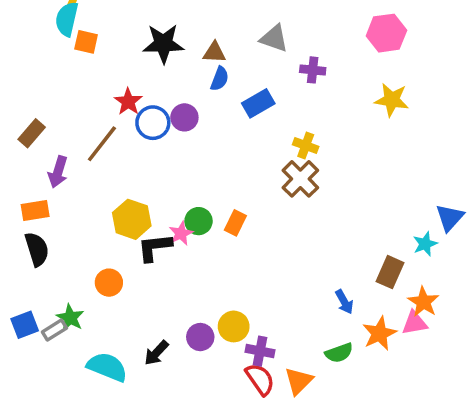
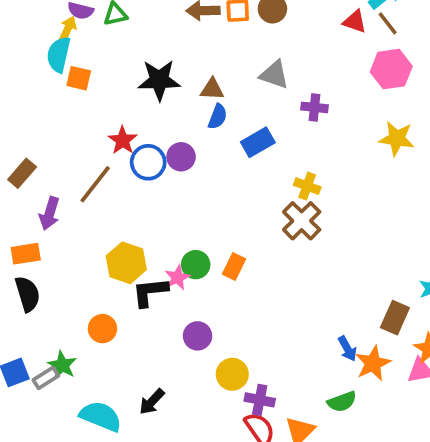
orange star: (379, 333) -> (373, 363), moved
purple circle: (200, 337) -> (198, 336), moved

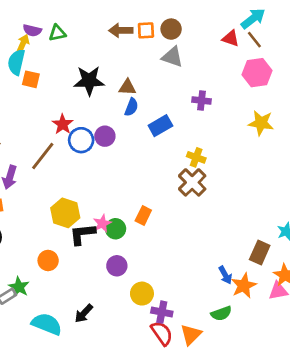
gray triangle: (274, 75) -> (172, 57), moved
green circle: (196, 265) -> (116, 229), moved

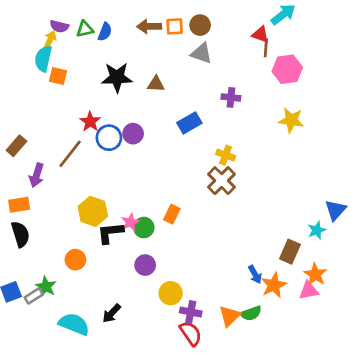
brown line: (254, 40) -> (266, 48), moved, turned 42
blue semicircle: (131, 107) -> (105, 32), moved
orange triangle: (191, 335) -> (230, 316), moved

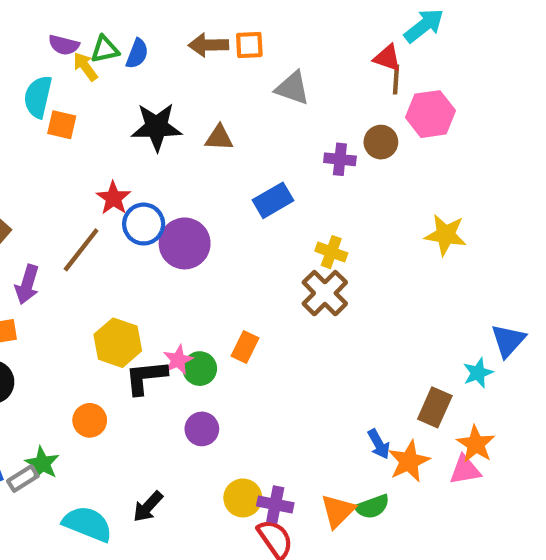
brown circle: (200, 25) -> (381, 142), moved
yellow arrow: (50, 40) -> (85, 67), moved, turned -60
yellow star: (291, 120) -> (446, 235), moved
purple circle: (133, 134) -> (185, 243), moved, size x1.5
yellow circle: (171, 293) -> (243, 498), moved

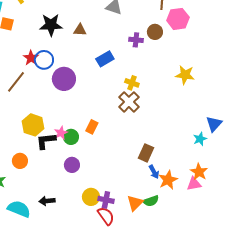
blue circle: (144, 224) -> (44, 60), moved
brown rectangle: (435, 407) -> (146, 153), moved
black arrow: (148, 507) -> (47, 201), turned 42

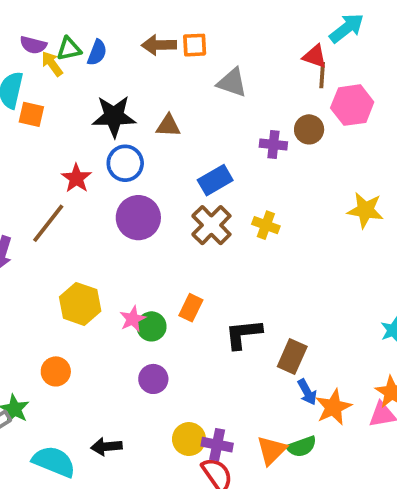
blue circle: (44, 60) -> (125, 163), moved
brown cross: (129, 102) -> (211, 225), moved
black L-shape: (46, 141) -> (243, 334), moved

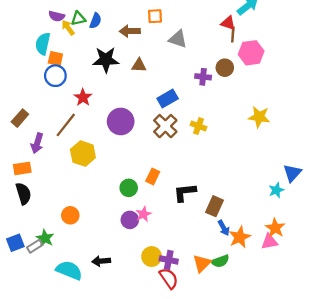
brown arrow: (159, 45) -> (130, 31), moved
blue circle: (125, 163) -> (55, 76), moved
yellow hexagon: (80, 304) -> (83, 154), moved
pink star: (133, 319) -> (144, 214), moved

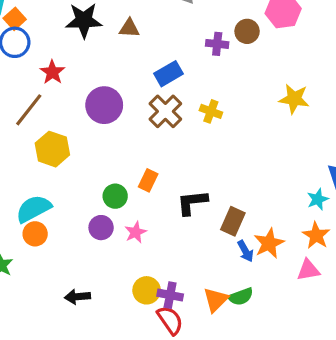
orange square: (55, 59) -> (15, 19), turned 35
purple circle: (130, 220) -> (101, 228), moved
orange star: (275, 228) -> (316, 235), moved
orange star: (240, 237) -> (269, 243), moved
cyan semicircle: (69, 270) -> (34, 209), moved, turned -50

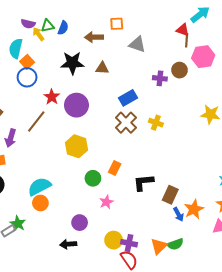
purple circle: (104, 105) -> (76, 105), moved
yellow hexagon: (52, 149) -> (76, 146), moved
purple circle: (101, 228) -> (80, 223), moved

